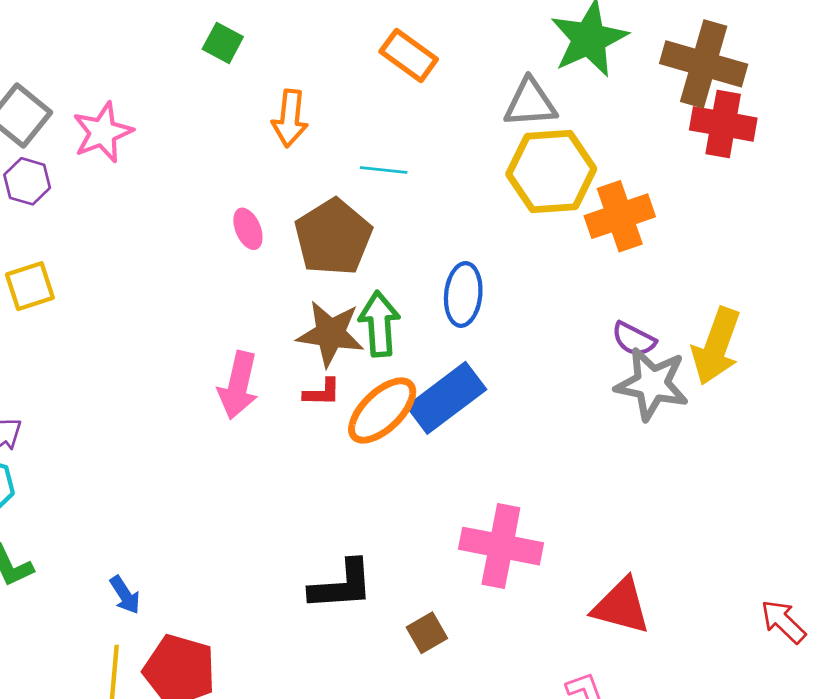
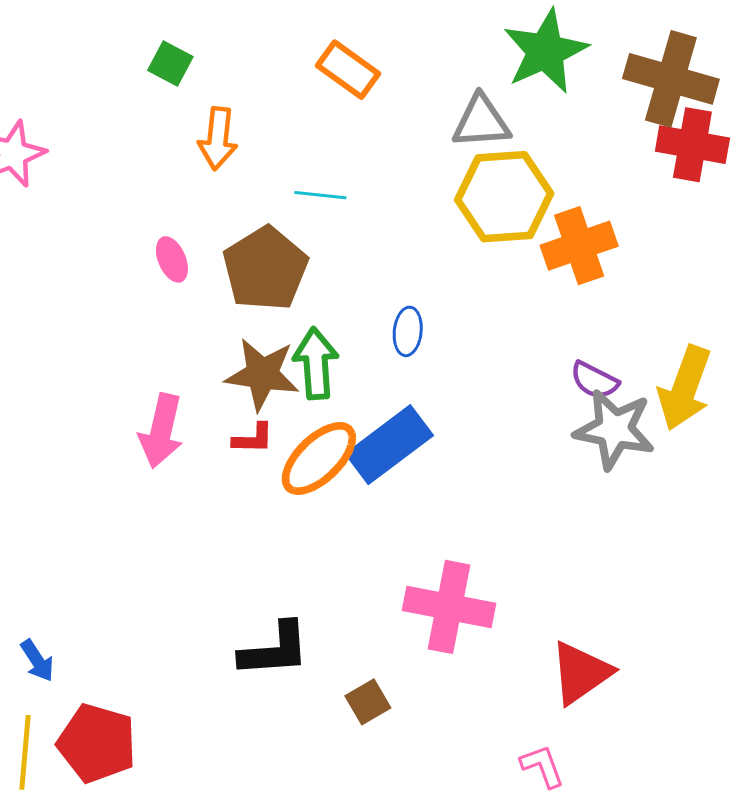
green square: (223, 43) -> (170, 64), moved
blue ellipse: (463, 294) -> (408, 331), size x0.7
red triangle: (621, 606) -> (581, 673), turned -50

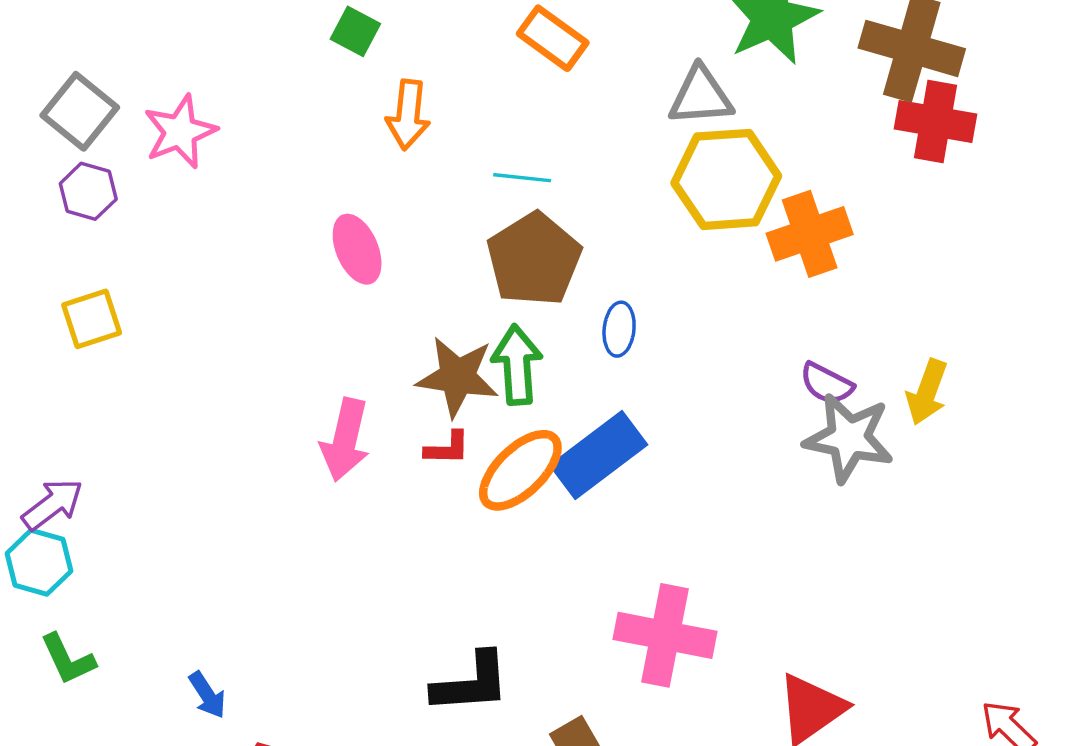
pink ellipse: (172, 259) -> (357, 249), size x1.4
brown pentagon: (265, 269) -> (534, 259), moved
yellow arrow: (685, 388) -> (927, 392), size x0.7

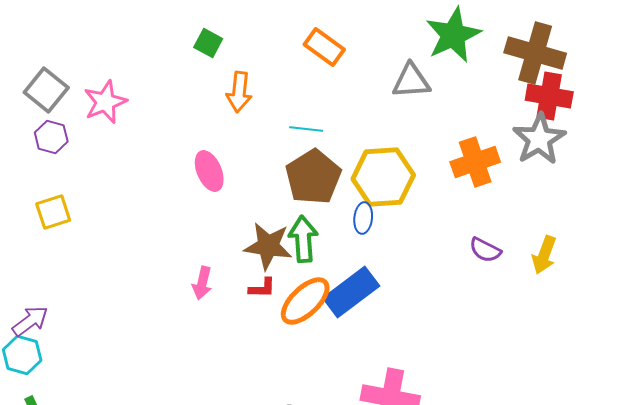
yellow hexagon: (726, 179) -> (383, 177), moved
gray star: (849, 438) -> (539, 139), moved, turned 30
pink arrow: (345, 440) -> (202, 283), size x0.7

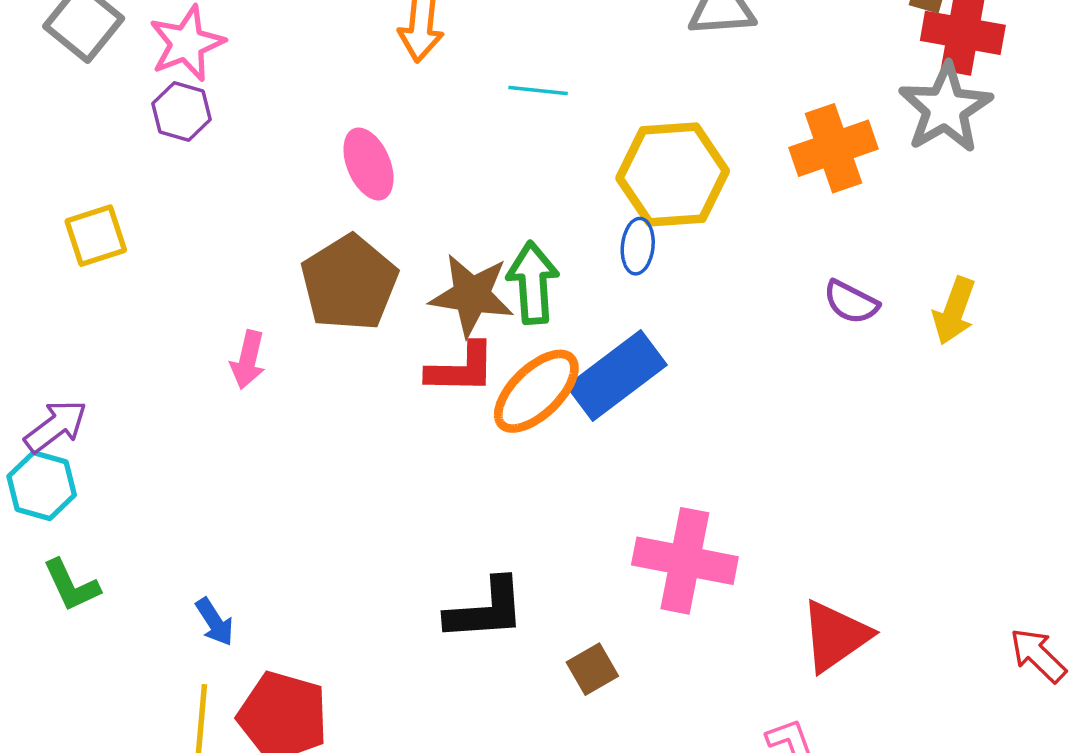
purple hexagon: (51, 137) -> (181, 112), moved
brown pentagon: (313, 177) -> (349, 283), moved
pink arrow: (202, 283) -> (248, 360), moved
red L-shape: (262, 288) -> (461, 369), size x1.5

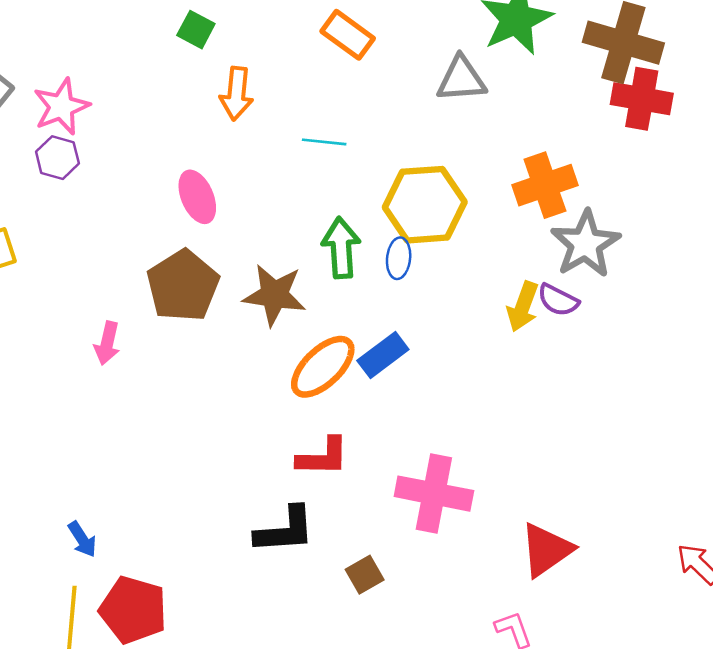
gray star: (945, 108) -> (586, 244), moved
green arrow: (533, 283) -> (341, 248), moved
yellow arrow: (954, 311) -> (523, 307), moved
red L-shape: (461, 369) -> (323, 457), moved
blue rectangle: (617, 376) -> (383, 355), size x0.7

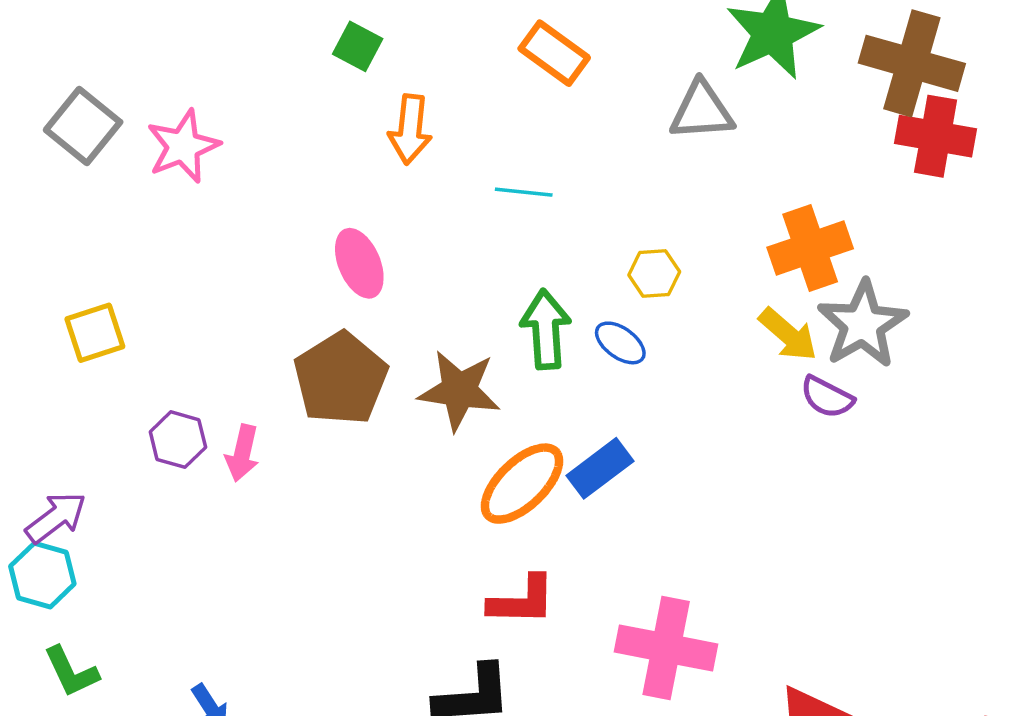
purple hexagon: (57, 158) -> (178, 440), moved
yellow hexagon: (425, 205) -> (654, 273), size x0.5
blue ellipse: (399, 258) -> (620, 343), turned -60
yellow arrow: (523, 307) -> (788, 334), moved, turned -69

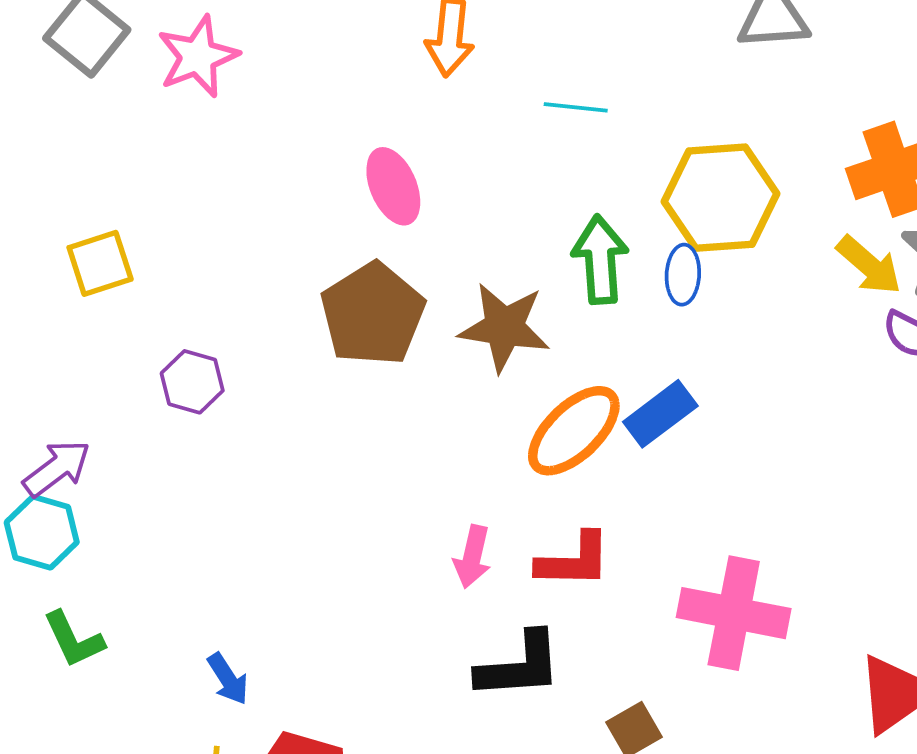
yellow hexagon: (654, 273) -> (720, 198), size x2.0
blue ellipse: (620, 343) -> (683, 275), turned 57
pink arrow: (242, 453) -> (472, 557), moved

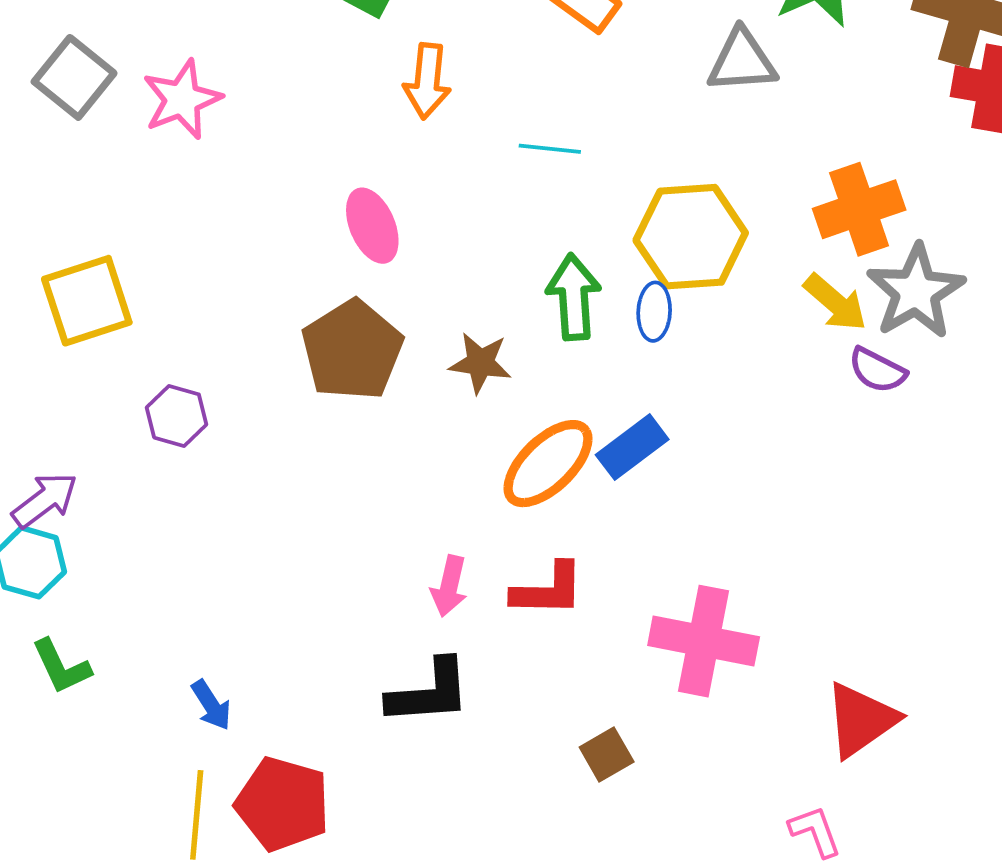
yellow square: (100, 263) -> (87, 301), size x1.4
brown star: (504, 327) -> (480, 363), size x0.7
black L-shape: (519, 666) -> (429, 692), moved

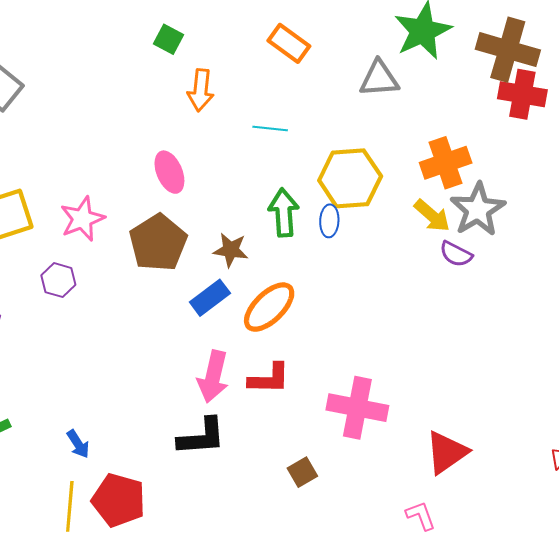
pink star: (182, 99) -> (82, 219), moved
blue rectangle: (632, 447) -> (210, 298), moved
pink arrow: (449, 586) -> (213, 377), size x1.5

